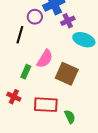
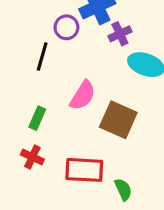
green rectangle: (26, 72) -> (37, 118), moved

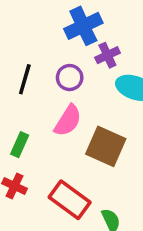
purple circle: (66, 27) -> (70, 78), moved
red rectangle: (84, 170) -> (70, 200), turned 33

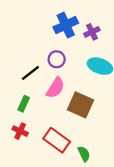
purple cross: (107, 55) -> (92, 32), moved
black line: (25, 79) -> (30, 73), moved, turned 36

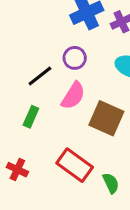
red cross: (20, 131) -> (17, 170), moved

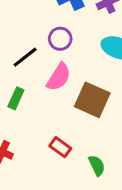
red rectangle: (75, 165) -> (60, 147), size x0.6

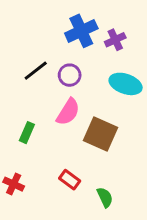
black line: (25, 57) -> (36, 71), moved

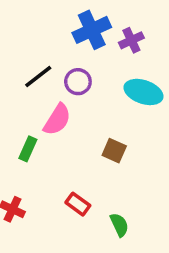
pink semicircle: (68, 112) -> (57, 120), moved
brown square: (100, 134) -> (114, 151), size x0.6

